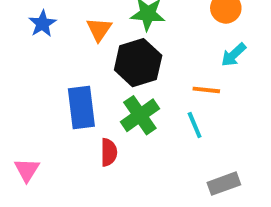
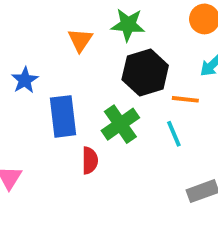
blue star: (42, 24) -> (25, 80), moved
black hexagon: (138, 63) -> (145, 73), moved

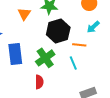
red semicircle: (90, 160) -> (39, 82), moved

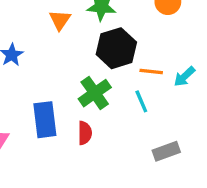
cyan arrow: (93, 27) -> (184, 76), moved
blue rectangle: (15, 54) -> (45, 120), moved

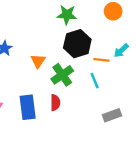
orange triangle: (60, 20) -> (38, 61), moved
cyan arrow: (184, 76) -> (121, 51), moved
blue rectangle: (45, 120) -> (28, 107), moved

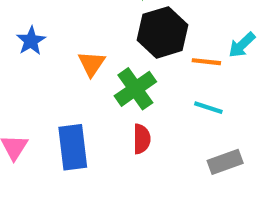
cyan line: (95, 81) -> (208, 108), moved, turned -49
red semicircle: (55, 103) -> (142, 139), moved

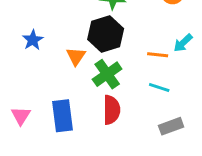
black hexagon: (163, 32) -> (106, 34), moved
red semicircle: (142, 139) -> (112, 110), size x1.4

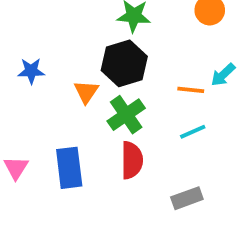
blue star: (33, 40) -> (31, 71), turned 30
cyan line: (159, 88) -> (193, 132), turned -42
gray rectangle: (171, 126) -> (187, 198), moved

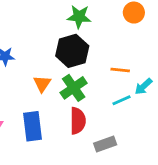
cyan arrow: (223, 75) -> (143, 86), moved
orange triangle: (86, 92) -> (42, 84), moved
gray rectangle: (187, 198) -> (105, 144), moved

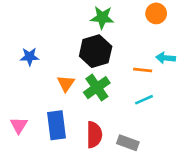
cyan arrow: (143, 86) -> (166, 58), moved, turned 48
red semicircle: (78, 121) -> (94, 135), moved
gray rectangle: (105, 144) -> (128, 143), turned 40

